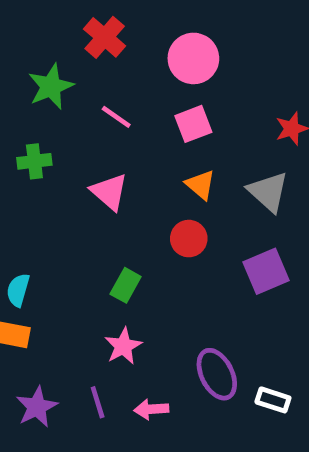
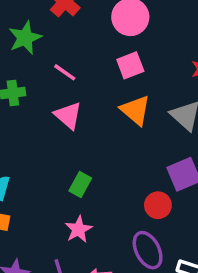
pink line: (116, 117) -> (65, 72), moved
orange triangle: (200, 185) -> (135, 110), size x1.4
red circle: (189, 239) -> (158, 205), moved

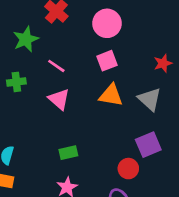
orange triangle: (135, 110) -> (111, 95), turned -30
green rectangle: (80, 185) -> (68, 153), turned 48

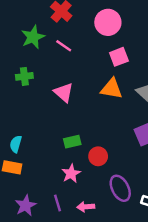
pink square: (107, 61) -> (119, 57), moved
pink line: (56, 66) -> (64, 46), moved
red circle: (128, 169) -> (98, 156), moved

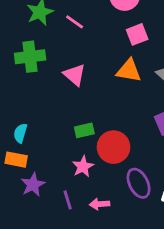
green cross: (24, 76) -> (30, 57), size x1.5
red circle: (98, 156) -> (114, 147), size x1.5
purple star: (26, 205) -> (33, 185), moved

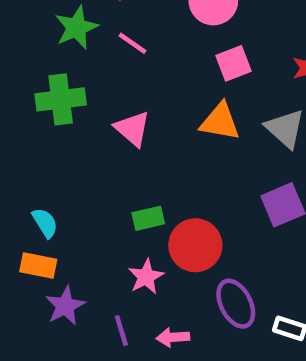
cyan semicircle: (20, 133) -> (45, 223), turned 132

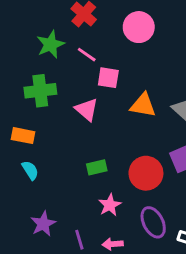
pink square: (234, 63) -> (108, 78), moved, turned 30
red circle: (195, 245) -> (146, 173), moved
orange rectangle: (38, 265) -> (23, 136), moved
pink star: (146, 277) -> (110, 205), moved

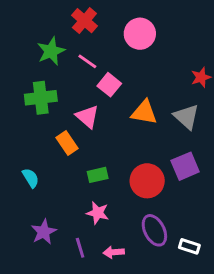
pink square: (108, 78) -> (109, 85), turned 30
orange rectangle: (23, 136) -> (67, 143), moved, turned 45
pink star: (110, 205) -> (98, 213), moved, turned -30

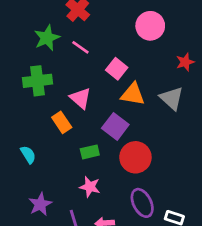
pink circle: (140, 34) -> (150, 26), moved
pink square: (109, 85) -> (117, 69), moved
purple square: (185, 166) -> (115, 126), moved, turned -30

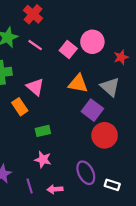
pink circle: (150, 26) -> (92, 42), moved
pink square: (117, 69) -> (68, 49), moved
purple square: (115, 126) -> (92, 110), moved
red circle: (135, 157) -> (105, 135), moved

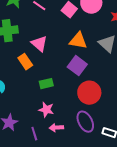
purple square: (92, 110) -> (77, 66), moved
red circle: (105, 135) -> (89, 93), moved
pink arrow: (55, 189) -> (56, 128), moved

